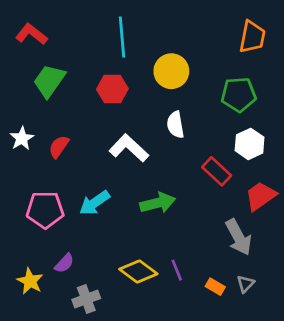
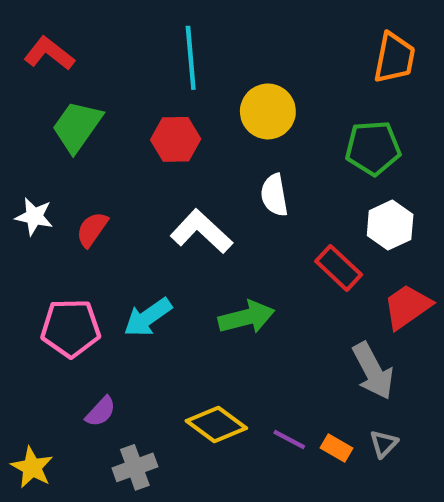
white star: (22, 138) -> (34, 217), turned -30
purple line: (177, 270) -> (289, 439), moved, turned -40
yellow star: (30, 281) -> (32, 467), moved

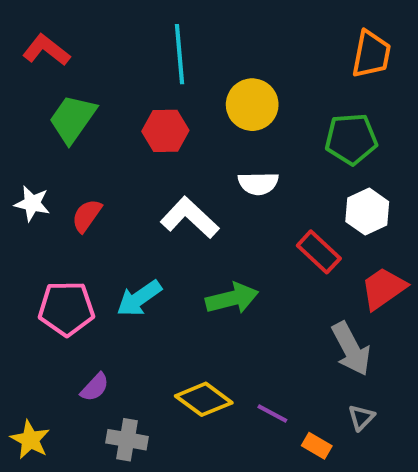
white semicircle: (274, 195) -> (258, 183), turned -81
orange rectangle: (336, 448) -> (317, 446), moved
gray cross: (135, 467) -> (127, 440), turned 30

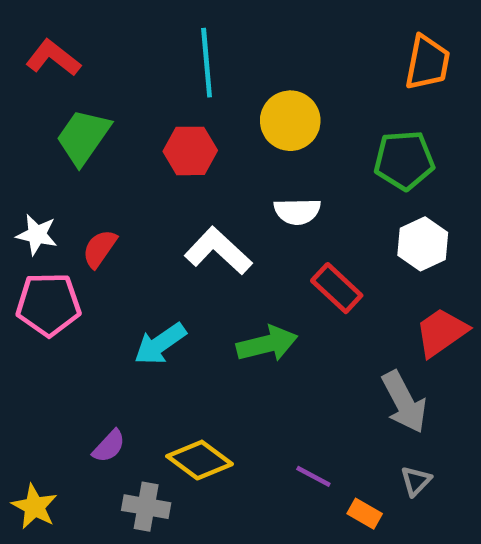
red rectangle: (319, 252) -> (337, 288), moved
pink pentagon: (66, 308) -> (48, 304), moved
yellow diamond: (204, 399) -> (200, 460), moved

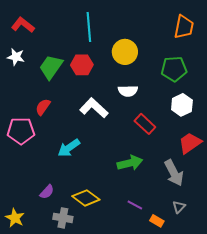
green trapezoid: (83, 137) -> (51, 67), moved
white star: (37, 235) -> (16, 57), moved
green arrow: (267, 344) -> (130, 163), moved

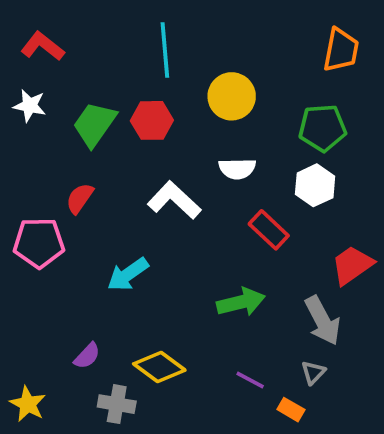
white hexagon: (182, 105) -> (315, 185), moved
gray triangle: (179, 207) -> (313, 373), moved

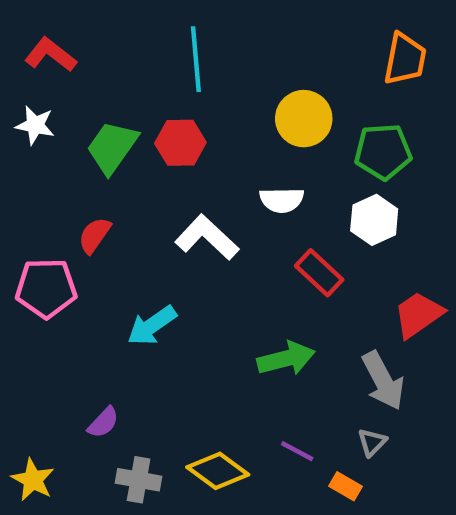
yellow circle: (232, 96) -> (304, 119), moved
yellow diamond: (159, 367) -> (218, 471), moved

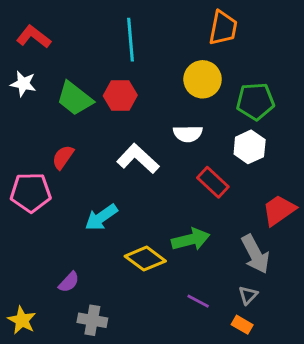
orange trapezoid: (405, 59) -> (223, 28), moved
green trapezoid: (112, 147) -> (75, 98), turned -87
yellow diamond: (218, 471) -> (145, 259), moved
orange rectangle: (346, 486) -> (242, 325), moved

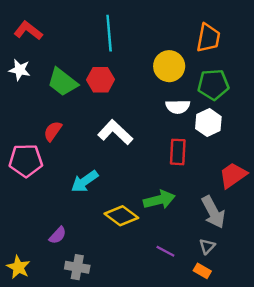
orange trapezoid: (223, 28) -> (208, 38), moved
white semicircle: (188, 134) -> (178, 107), moved
red rectangle: (213, 182) -> (178, 152), turned 50

